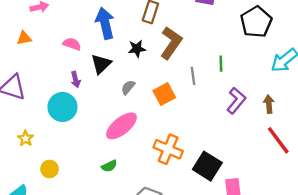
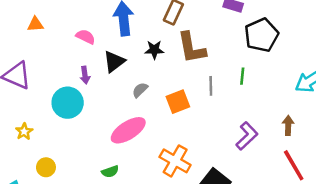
black pentagon: (256, 22) -> (261, 35), moved
brown L-shape: (171, 43) -> (192, 48), turned 128
purple L-shape: (236, 101) -> (247, 136), moved

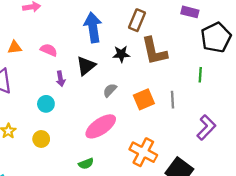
orange triangle: (35, 24) -> (15, 47), moved
pink semicircle: (86, 37) -> (49, 50), moved
gray line: (211, 86) -> (172, 100), moved
cyan circle: (68, 103) -> (46, 104), size x0.6
yellow circle: (46, 167) -> (41, 139), moved

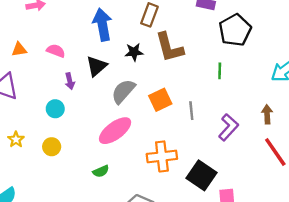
gray semicircle: (110, 90) -> (123, 91), size x1.6
gray line: (172, 100) -> (191, 111), moved
orange cross: (143, 152) -> (162, 156), turned -32

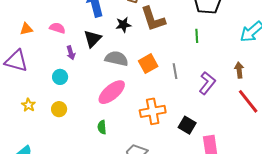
gray semicircle: (123, 91) -> (117, 59), turned 65
green semicircle: (101, 171) -> (102, 127), turned 112
black square: (202, 175) -> (187, 125), size x0.7

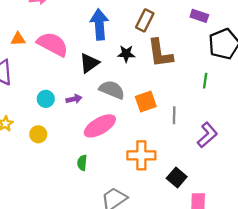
pink semicircle: (57, 28) -> (53, 44), size x1.8
purple arrow: (71, 53) -> (74, 99), moved, turned -96

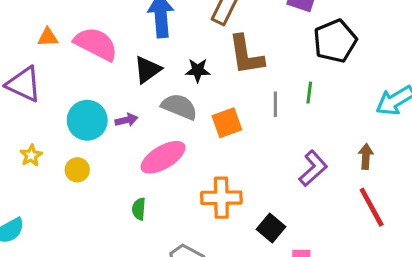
black star: (126, 54) -> (198, 70), moved
cyan circle: (46, 99) -> (87, 120), size x1.6
gray line: (174, 115) -> (275, 104), moved

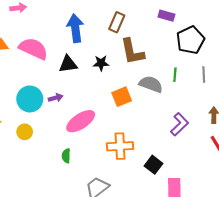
black triangle: (147, 70) -> (68, 64), turned 30
gray line: (275, 104) -> (204, 75), moved
gray semicircle: (179, 107) -> (151, 84), moved

